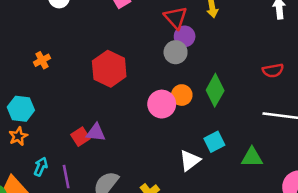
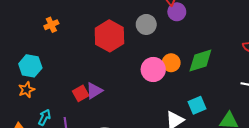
gray circle: (176, 52) -> (146, 24), moved
green diamond: (215, 90) -> (200, 60), turned 40
purple triangle: (96, 133) -> (94, 91), turned -42

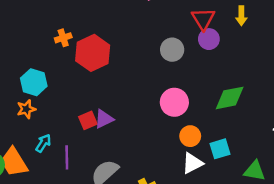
red hexagon: (109, 36) -> (93, 53), moved
orange circle: (171, 63) -> (190, 136), moved

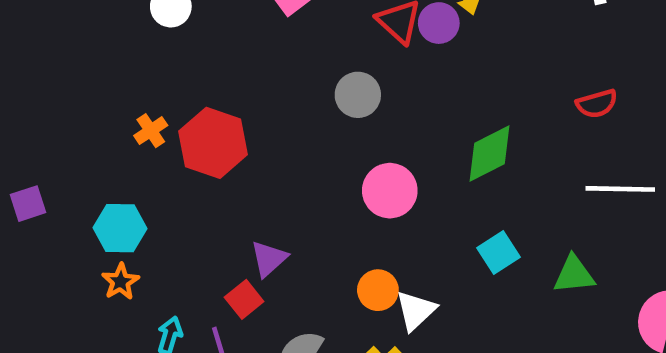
purple circle: (209, 39) -> (439, 23), moved
red square: (88, 120) -> (244, 299), moved
orange circle: (190, 136) -> (378, 290), moved
white triangle: (192, 163) -> (416, 311), moved

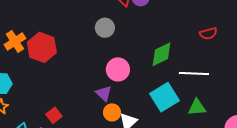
orange cross: (151, 131) -> (15, 41), size x1.5
white line: (620, 189) -> (194, 73), moved
cyan square: (499, 252) -> (165, 97), size x1.6
purple triangle: (269, 259) -> (104, 93), moved, turned -36

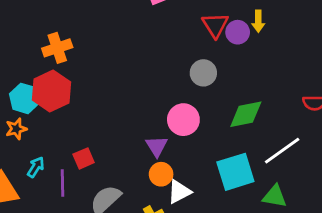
gray circle: (105, 28) -> (203, 73), moved
red hexagon: (42, 47) -> (51, 91), moved
white line: (194, 73) -> (282, 151), turned -52

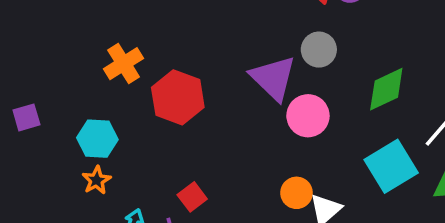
red hexagon: (51, 91) -> (178, 97), moved
purple triangle: (157, 146) -> (273, 78), moved, size x1.6

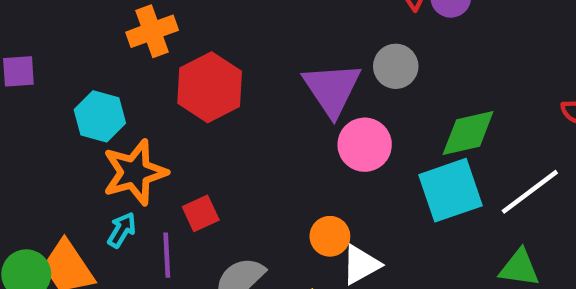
cyan square: (391, 166) -> (451, 190), moved
orange star: (96, 180) -> (135, 172), moved, size x1.8

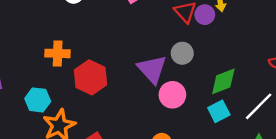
orange cross: (152, 31) -> (58, 53), turned 30
cyan square: (451, 190) -> (219, 111), size x0.7

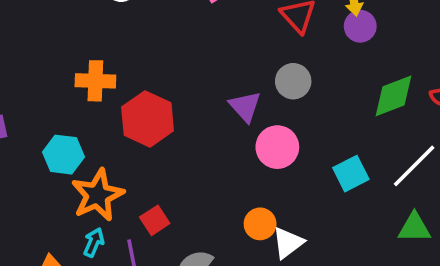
purple circle: (205, 15) -> (360, 26), moved
purple triangle: (152, 69) -> (245, 106), size x0.7
green diamond: (223, 81) -> (393, 96), moved

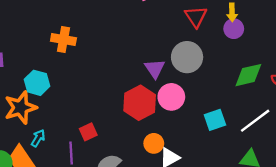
gray circle: (293, 81) -> (187, 57), size x1.4
red hexagon: (148, 119) -> (140, 103), moved
orange star: (98, 195) -> (21, 108), moved
cyan arrow: (94, 242) -> (38, 138), moved

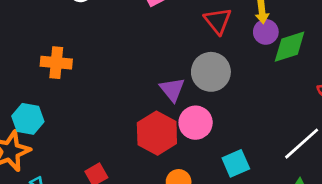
green diamond: (248, 75) -> (290, 47), moved
cyan square: (215, 120) -> (236, 163), moved

